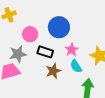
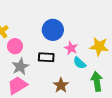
pink circle: (30, 34) -> (15, 46), moved
brown star: (53, 71) -> (61, 85), moved

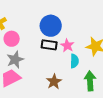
black rectangle: (46, 57) -> (49, 45), moved
cyan semicircle: (80, 63) -> (74, 61), turned -136

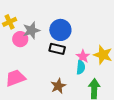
pink star: (67, 45) -> (83, 56), moved
gray star: (15, 60) -> (31, 30), moved

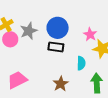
pink circle: (20, 39) -> (10, 39), moved
pink star: (83, 56) -> (90, 34), moved

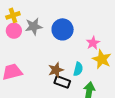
black rectangle: (56, 47) -> (62, 82), moved
brown star: (61, 84) -> (56, 70), moved

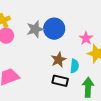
gray star: (34, 26) -> (35, 29), moved
brown star: (56, 70) -> (59, 60), moved

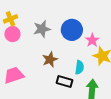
blue circle: (54, 29) -> (72, 30), moved
brown star: (59, 60) -> (50, 60), moved

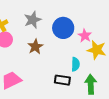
gray star: (42, 29) -> (33, 20), moved
brown star: (50, 60) -> (35, 47), moved

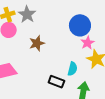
gray star: (33, 20) -> (27, 14), moved, turned -30
blue circle: (63, 28) -> (80, 25), moved

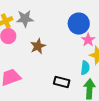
gray star: (27, 14) -> (25, 19), turned -30
cyan semicircle: (72, 69) -> (85, 68), moved

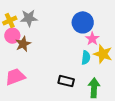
brown star: (38, 46) -> (23, 44), moved
cyan semicircle: (85, 68) -> (86, 58), moved

